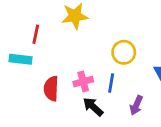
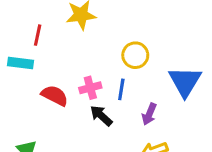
red semicircle: (51, 89) -> (55, 96), turned 115

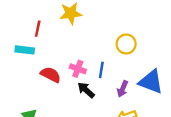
yellow circle: (135, 55) -> (126, 44), moved
blue triangle: (185, 82) -> (151, 82), moved, turned -40
pink cross: (90, 88) -> (78, 69), turned 35

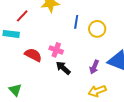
red line: (38, 29) -> (22, 16), turned 32
blue line: (101, 70) -> (76, 22), moved

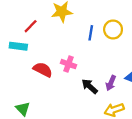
yellow circle: (97, 29) -> (113, 29), moved
black arrow: (63, 68) -> (90, 86), moved

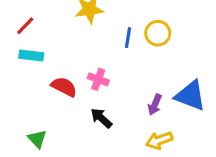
red line: (31, 26) -> (25, 26), moved
black arrow: (90, 86) -> (101, 118), moved

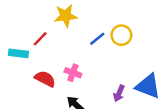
red line: (25, 26) -> (40, 39), moved
blue line: (128, 38) -> (97, 39), turned 42

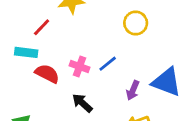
blue line: (97, 39) -> (108, 64), moved
cyan rectangle: (18, 53) -> (26, 52), moved

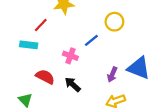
blue line: (108, 64) -> (91, 40), moved
red semicircle: (47, 74) -> (45, 77), moved

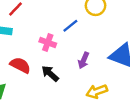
purple arrow: (112, 75) -> (84, 60), moved

